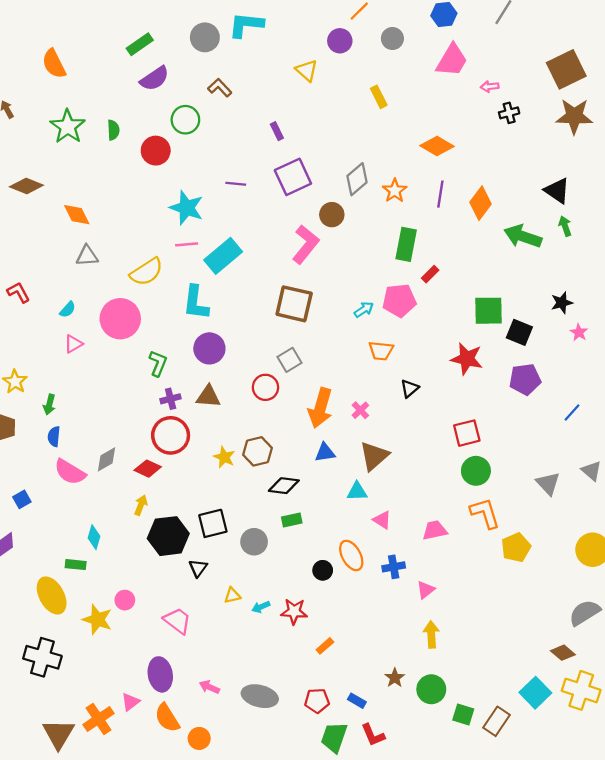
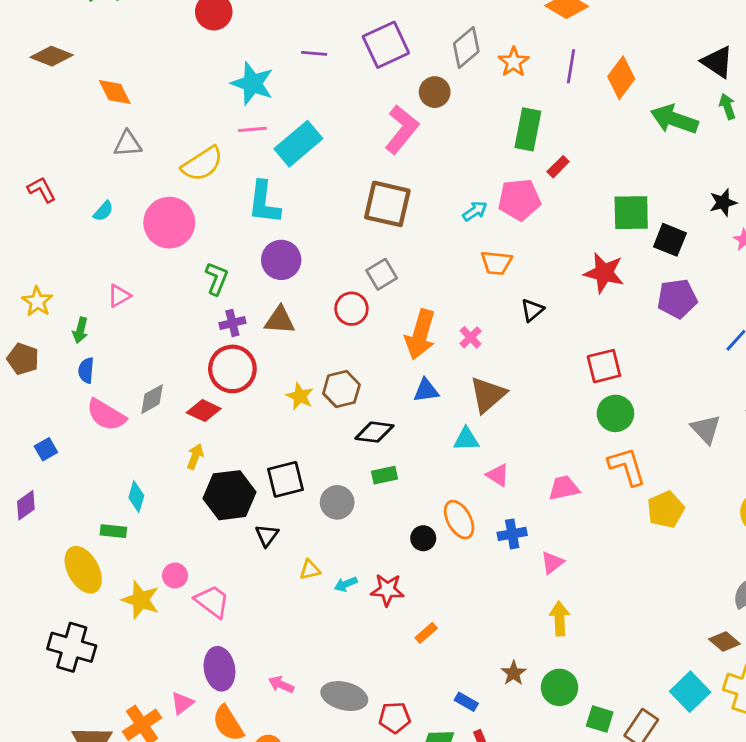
pink triangle: (73, 344) -> (119, 296), moved
pink trapezoid: (177, 621) -> (212, 601), moved
red pentagon: (317, 701) -> (395, 718), moved

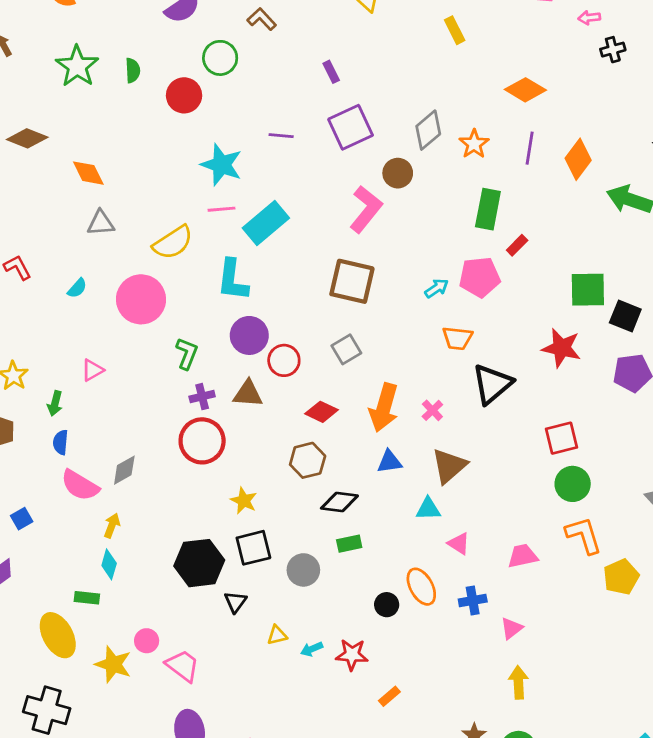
red circle: (351, 309) -> (284, 360), moved
black triangle: (532, 310) -> (492, 384), size x1.8
yellow star: (300, 396) -> (244, 501), moved
red diamond: (204, 411) -> (321, 412), moved
yellow arrow: (195, 456) -> (112, 526), moved

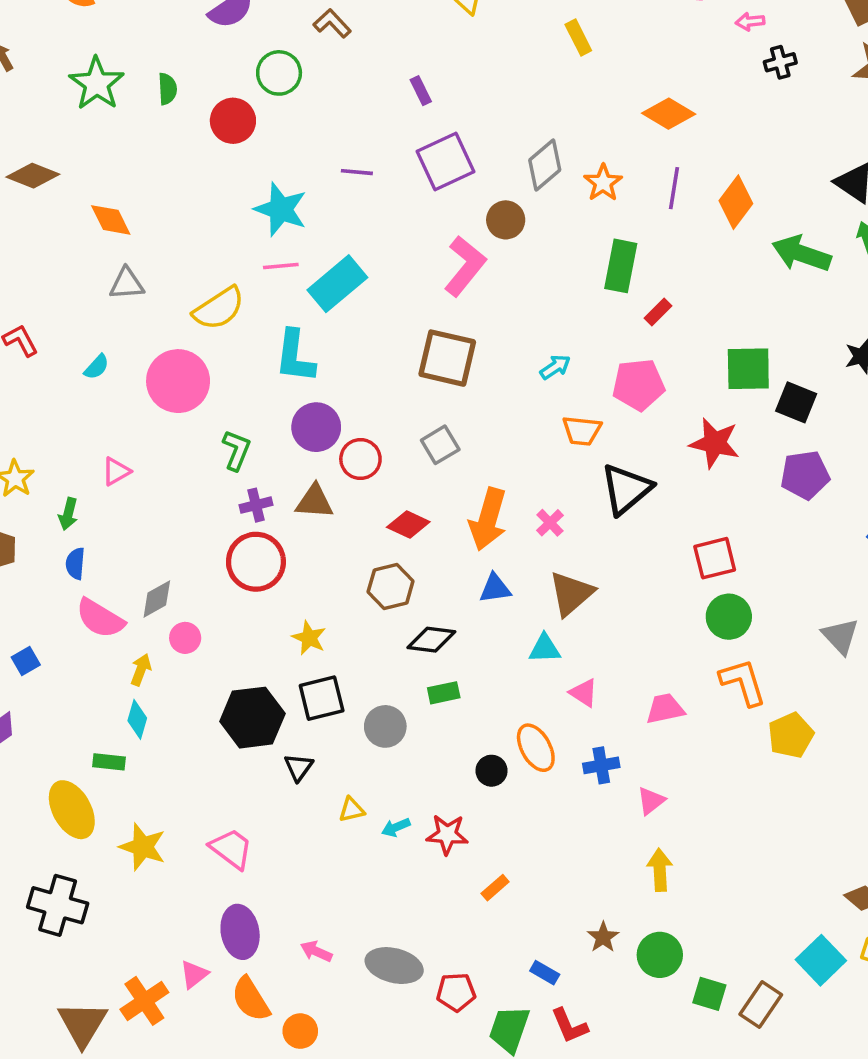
pink pentagon: (480, 277) -> (639, 385), moved
pink circle: (147, 641) -> (185, 638), moved

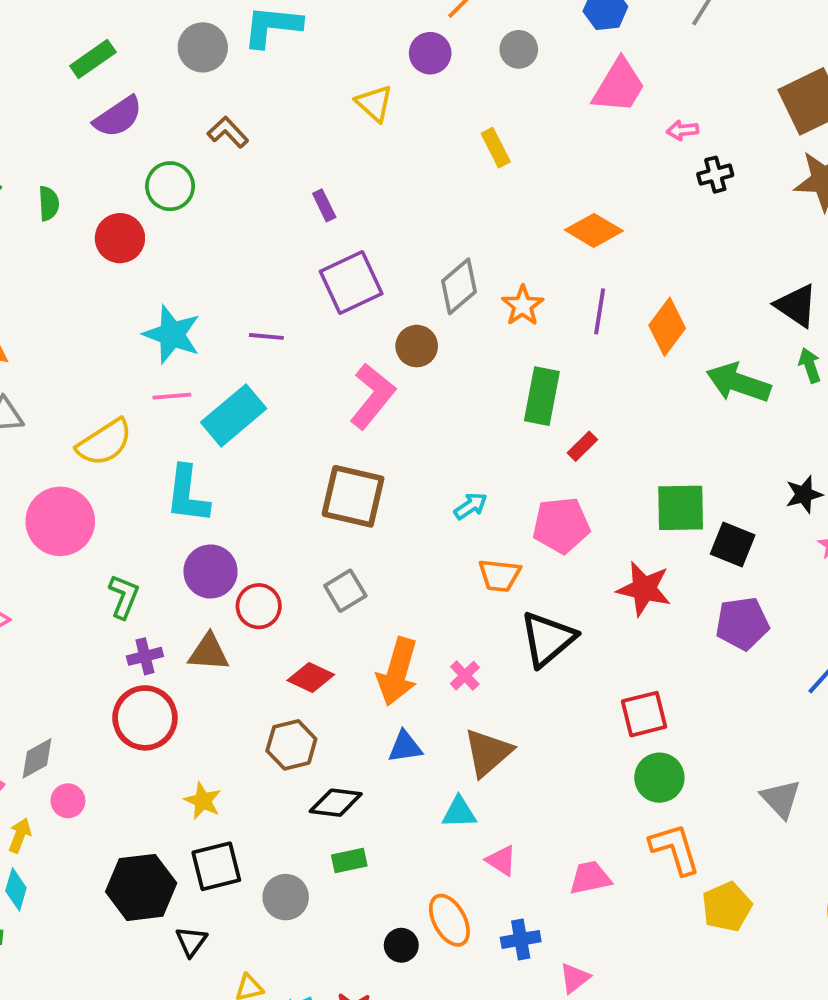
purple line: (357, 172) -> (266, 336), moved

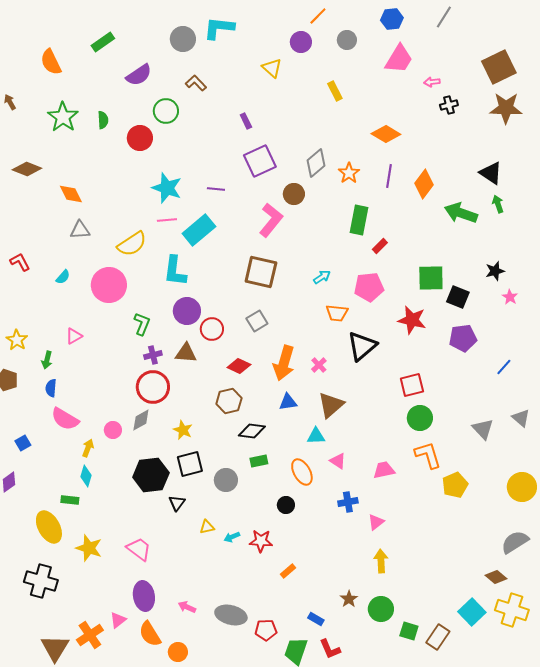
green rectangle: (93, 59) -> (103, 42), moved
gray diamond: (37, 758) -> (141, 420), moved
orange ellipse: (449, 920) -> (302, 472), moved

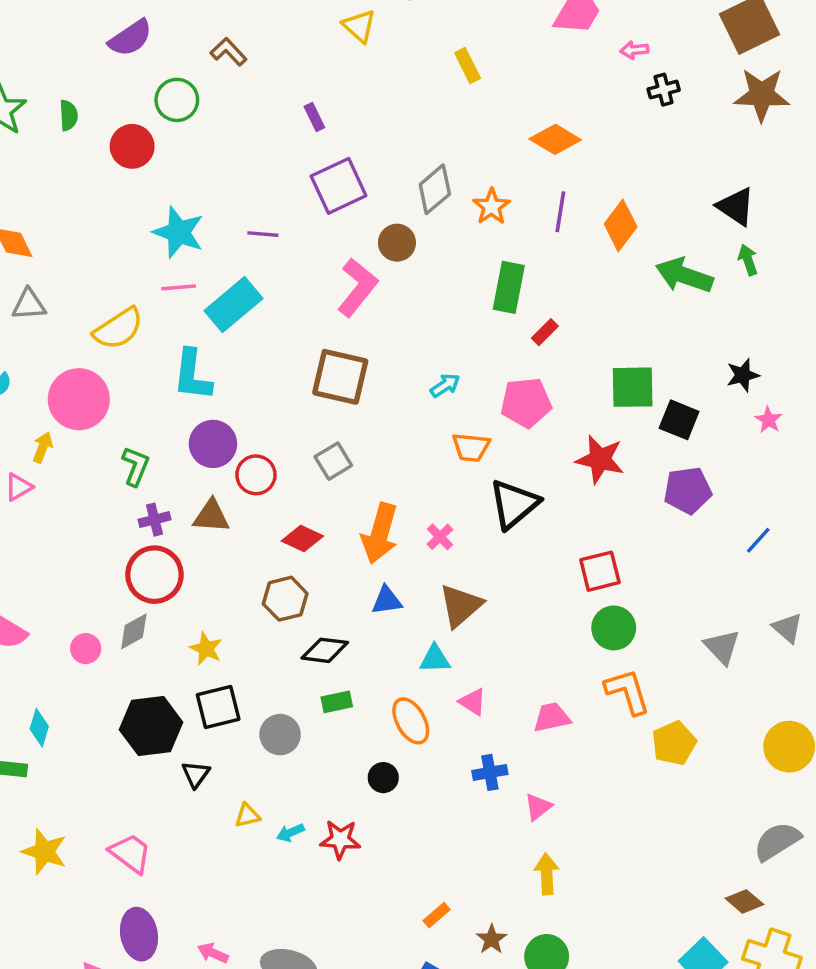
yellow arrow: (88, 448) -> (43, 447), moved
orange rectangle: (288, 571) -> (437, 915), moved

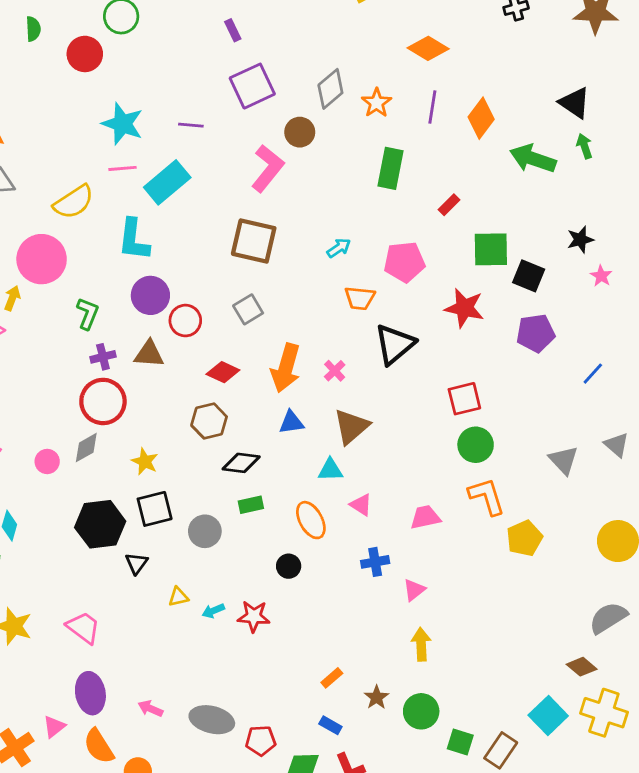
red rectangle: (545, 332) -> (449, 205), moved

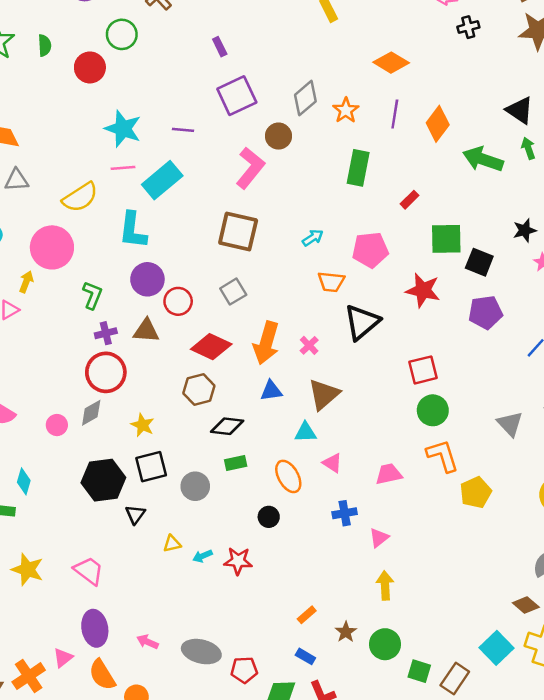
red diamond: (223, 372) -> (211, 347), size x1.4

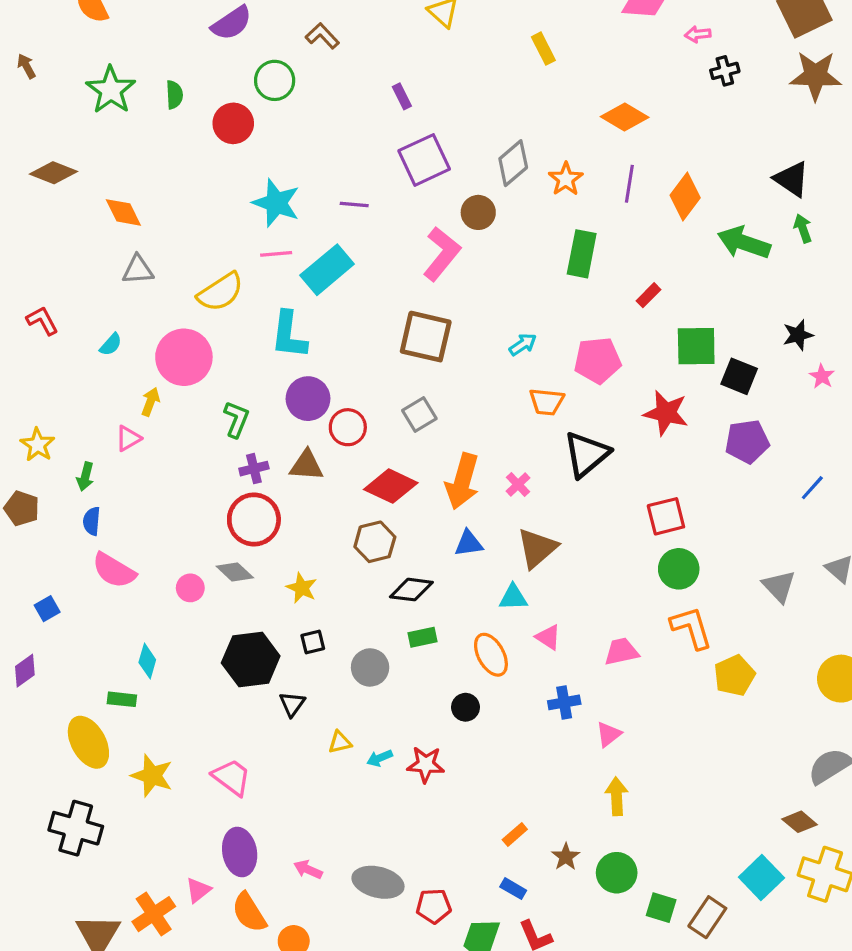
gray diamond: (91, 413) -> (235, 572), turned 72
black square: (151, 467) -> (313, 642), size x0.6

